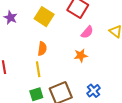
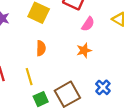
yellow line: (38, 69) -> (29, 77), moved

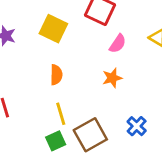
yellow line: (29, 77) -> (61, 114), moved

